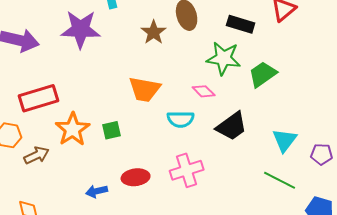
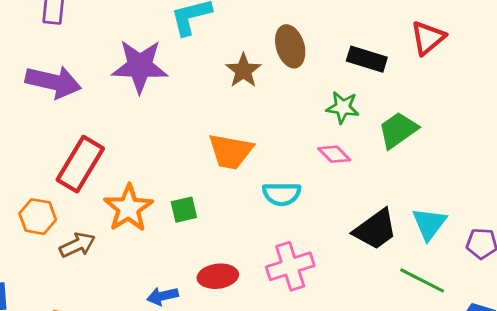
green star: (224, 58) -> (343, 107), size x0.7
pink diamond: (204, 91) -> (334, 154), moved
red rectangle: (39, 98) -> (80, 164), turned -42
black trapezoid: (232, 126) -> (375, 229), moved

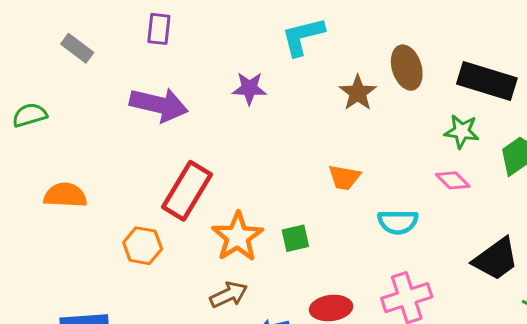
black rectangle: (367, 59) -> (487, 81), size x1.4
purple star: (140, 66) -> (249, 88), size x0.6
orange trapezoid: (231, 151) -> (344, 177), size x0.7
brown arrow: (77, 245) -> (229, 295), moved

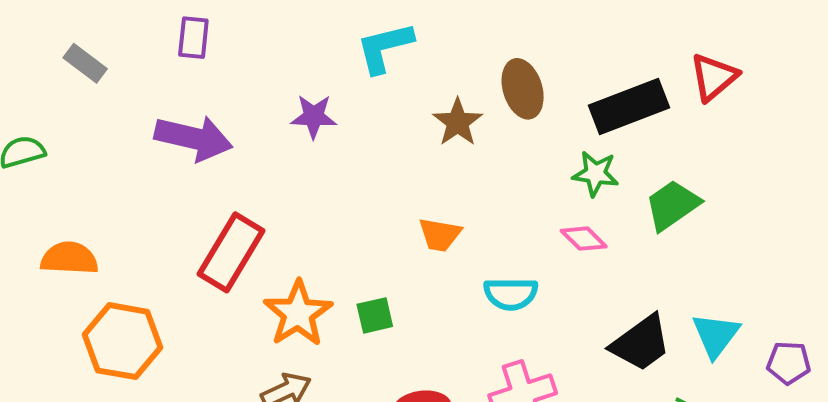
black rectangle: (487, 81) -> (629, 107), turned -38
orange hexagon: (143, 246) -> (123, 341), moved, size x1.5

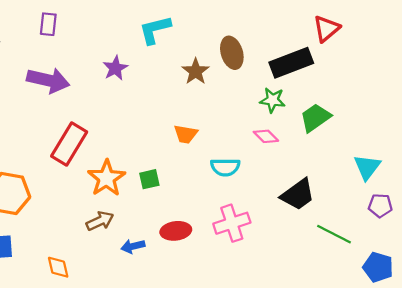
red triangle: (714, 77) -> (326, 29), moved
purple star: (314, 116) -> (115, 68), turned -30
cyan triangle: (716, 335) -> (367, 167), moved

